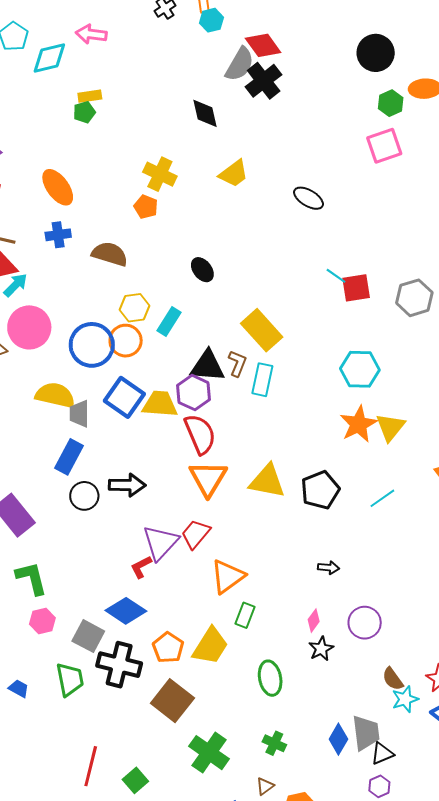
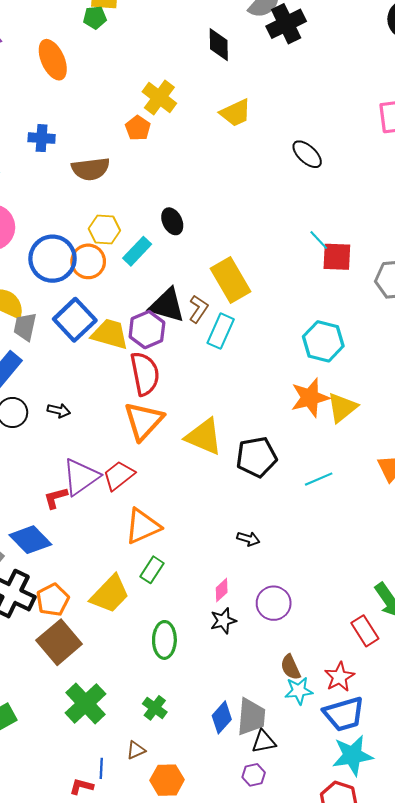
orange ellipse: (58, 187) -> (53, 60), moved
brown semicircle: (110, 254) -> (91, 169), turned 144
black ellipse: (202, 270) -> (172, 221), moved
black arrow: (127, 485) -> (59, 411), size x0.6
orange pentagon: (168, 648) -> (53, 600), moved

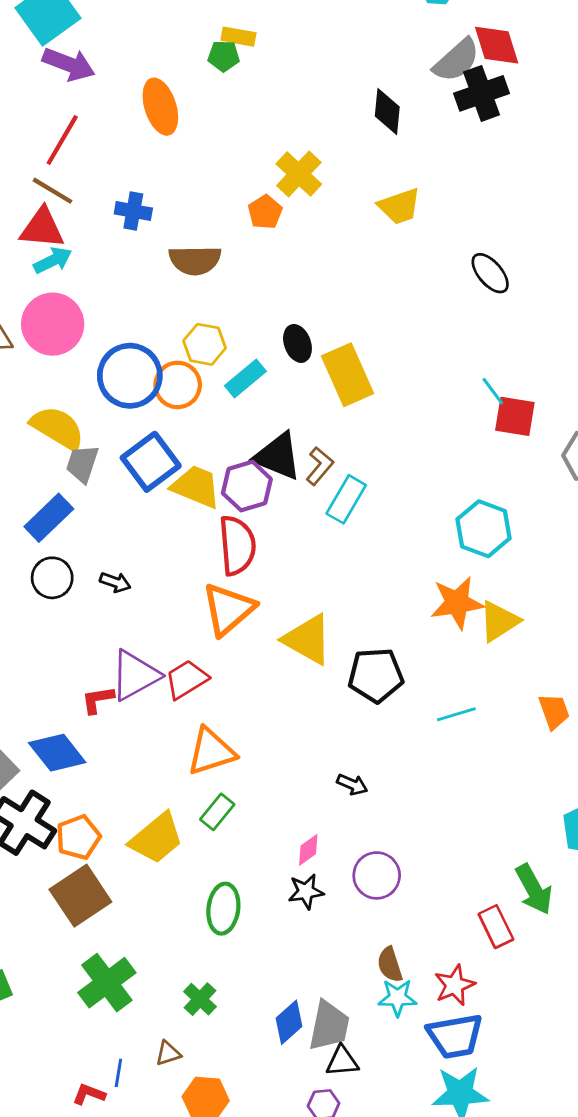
yellow rectangle: (230, 280) -> (348, 375), moved

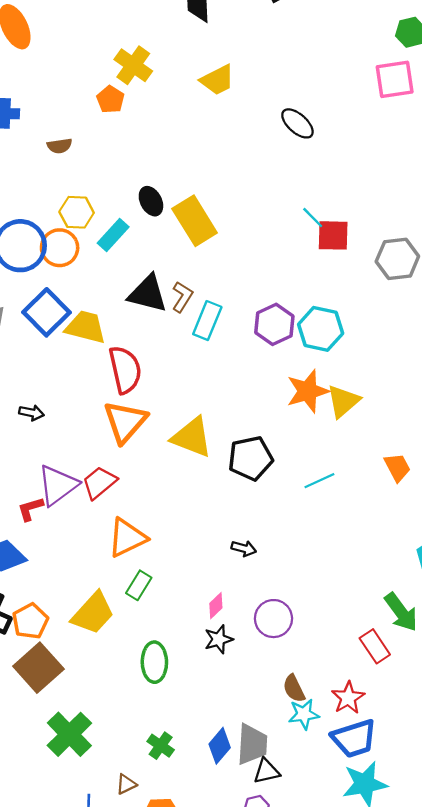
brown semicircle: (195, 260) -> (60, 146), size x0.6
purple hexagon: (247, 486) -> (274, 324), moved
green cross: (200, 999) -> (161, 746), moved

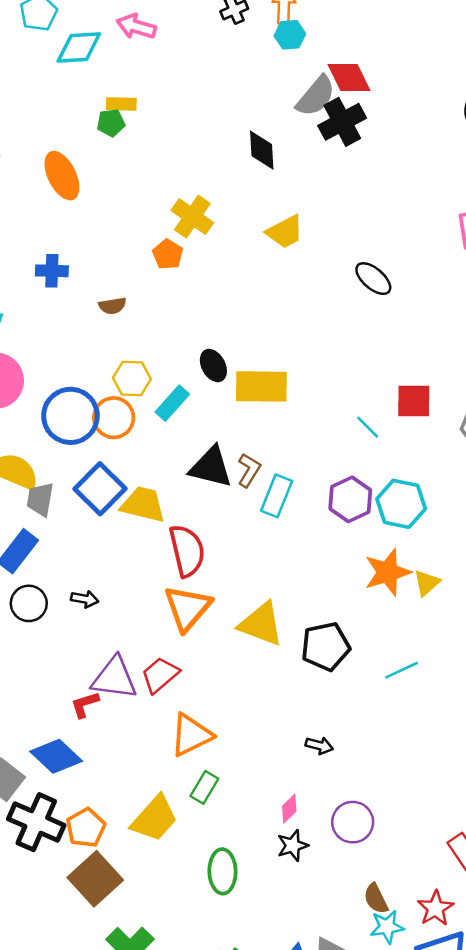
cyan line: (313, 218) -> (368, 427), moved
yellow rectangle: (195, 221) -> (261, 386), turned -57
yellow triangle: (343, 401) -> (427, 583), size x0.7
purple triangle: (58, 485) -> (114, 678), turned 45

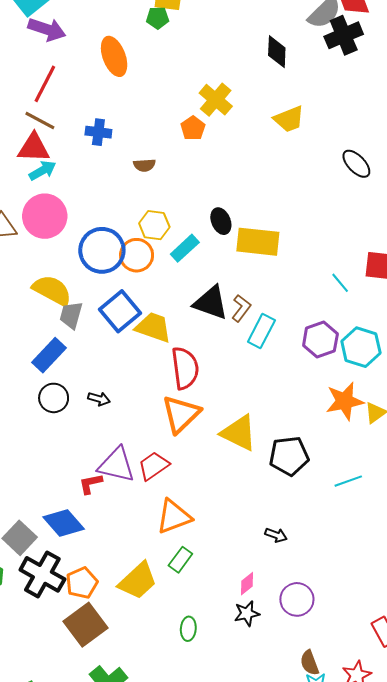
green ellipse: (222, 871) -> (188, 629), size x0.7

